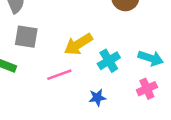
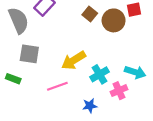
pink cross: (147, 89) -> (119, 91), moved

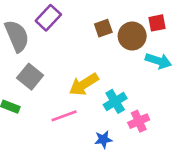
brown square: (90, 14) -> (103, 28), turned 32
gray square: (29, 54) -> (30, 77), turned 30
cyan arrow: (135, 72) -> (158, 61), moved

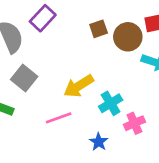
blue star: (103, 139) -> (99, 142), turned -30

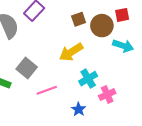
gray square: (24, 78) -> (27, 68), moved
yellow arrow: (79, 86) -> (71, 52), moved

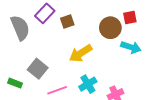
brown square: (79, 19) -> (67, 22), moved
cyan cross: (88, 79) -> (88, 84), moved

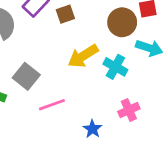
cyan cross: (88, 84) -> (115, 67), moved, turned -30

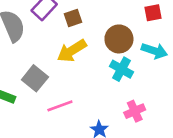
brown circle: (122, 22) -> (119, 39), moved
yellow arrow: (83, 56) -> (72, 51), moved

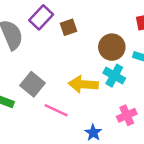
yellow arrow: (72, 51) -> (83, 84), moved, turned 36
pink line: (60, 106) -> (56, 110), turned 45

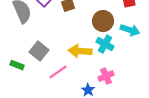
pink line: (56, 110) -> (58, 72), turned -60
pink cross: (127, 115) -> (106, 76), moved

